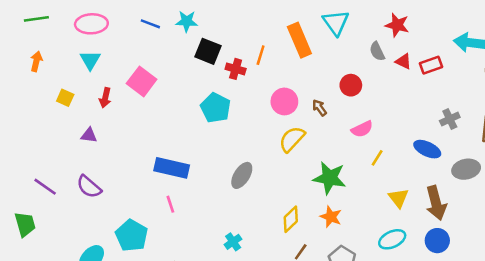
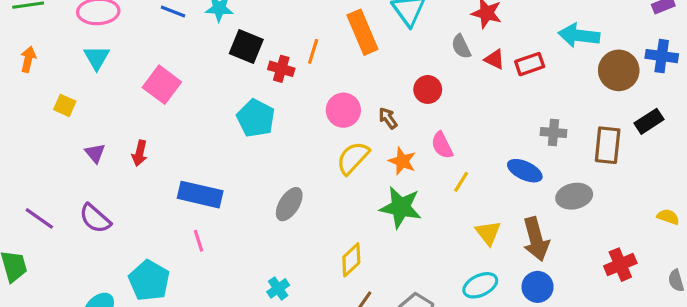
red arrow: (105, 98) -> (140, 153), moved
gray cross: (450, 119) -> (553, 132), turned 30
pink semicircle: (362, 129) -> (442, 145), turned 90
purple triangle: (89, 135) -> (95, 153), turned 42
orange star: (331, 217) -> (402, 161), moved

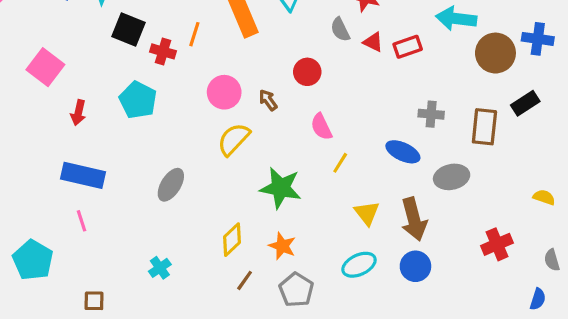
red arrow: (140, 153) -> (78, 113), moved
orange star: (402, 161) -> (282, 246), moved

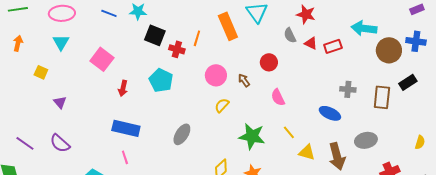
yellow semicircle: (234, 139) -> (222, 105), size x0.7
yellow line: (340, 163) -> (289, 132), moved, turned -72
gray ellipse: (452, 177) -> (366, 140), moved
yellow semicircle: (544, 197) -> (420, 142), turned 88
yellow triangle: (367, 213) -> (307, 152), turned -36

